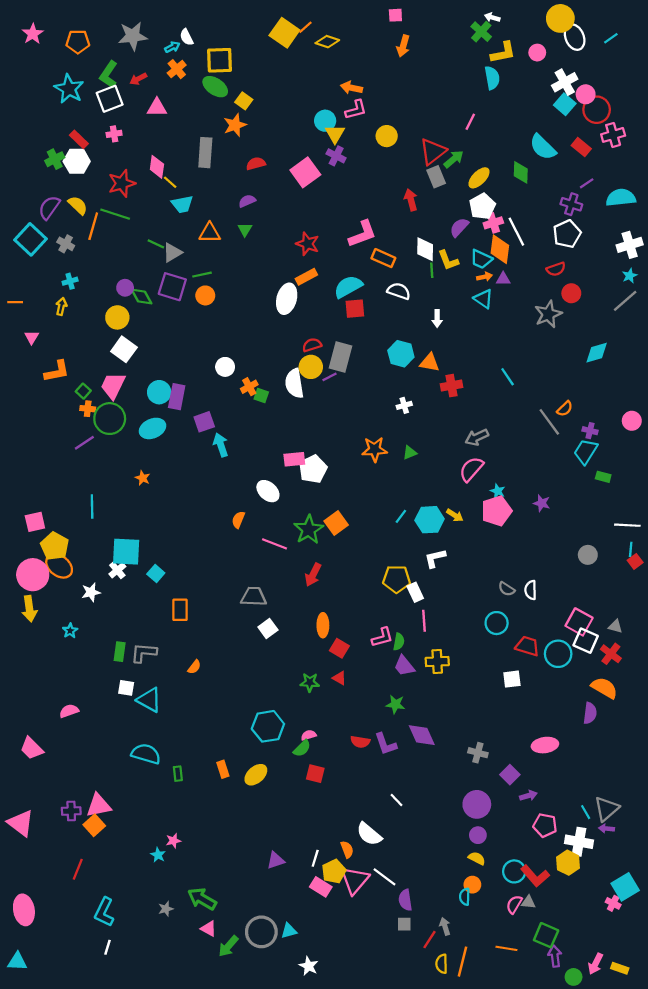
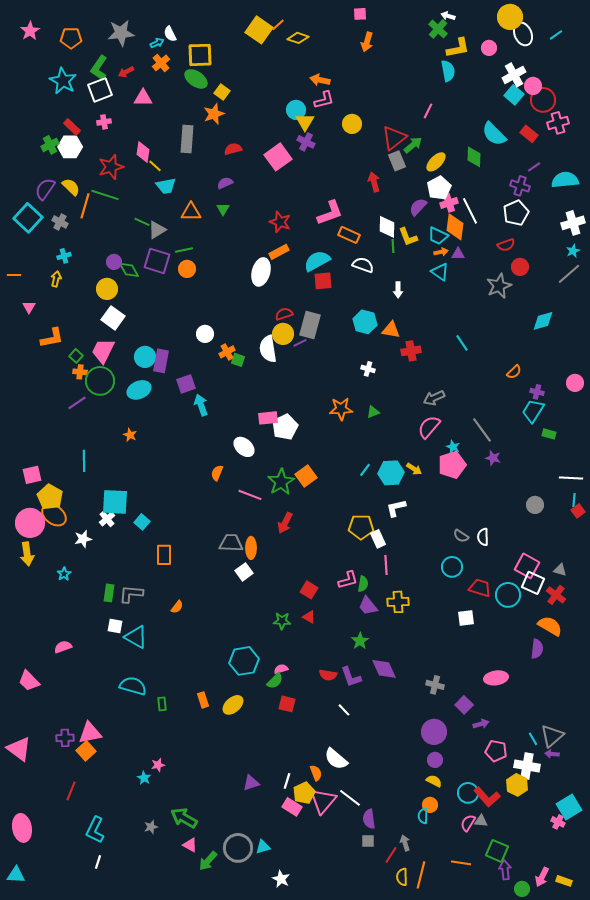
white cross: (404, 405) -> (368, 369), turned 32
gray line: (549, 422) -> (482, 430), moved
orange ellipse: (323, 625) -> (251, 548), moved
green star: (395, 704) -> (360, 641), turned 30
white line: (397, 800) -> (344, 710), moved

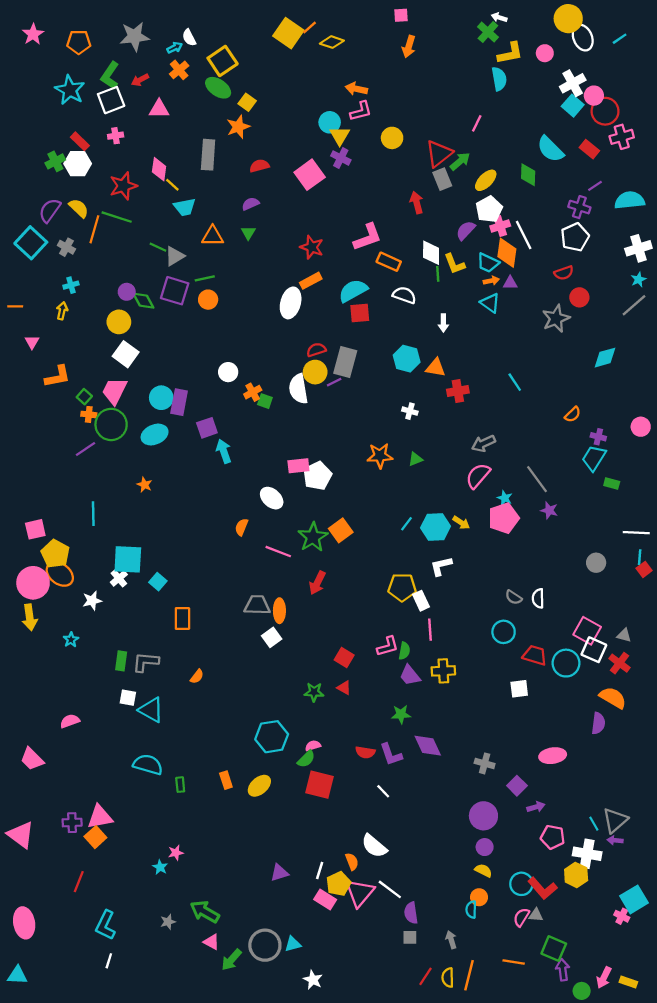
yellow square: (200, 55) -> (223, 61), turned -32
green star: (360, 641) -> (401, 714), turned 30
red square: (287, 704) -> (320, 785), size x1.5
red line: (391, 855) -> (426, 976), moved

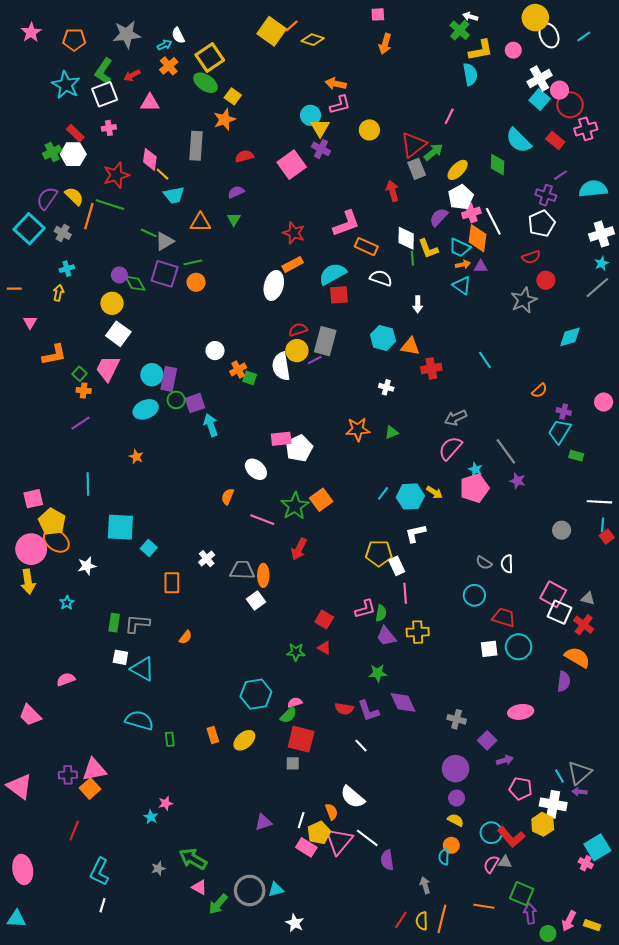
green circle: (111, 424) -> (176, 400), moved, size x0.6
white cross: (119, 578) -> (207, 559), moved
cyan circle: (566, 663) -> (519, 647), moved
gray square: (410, 937) -> (293, 763), moved

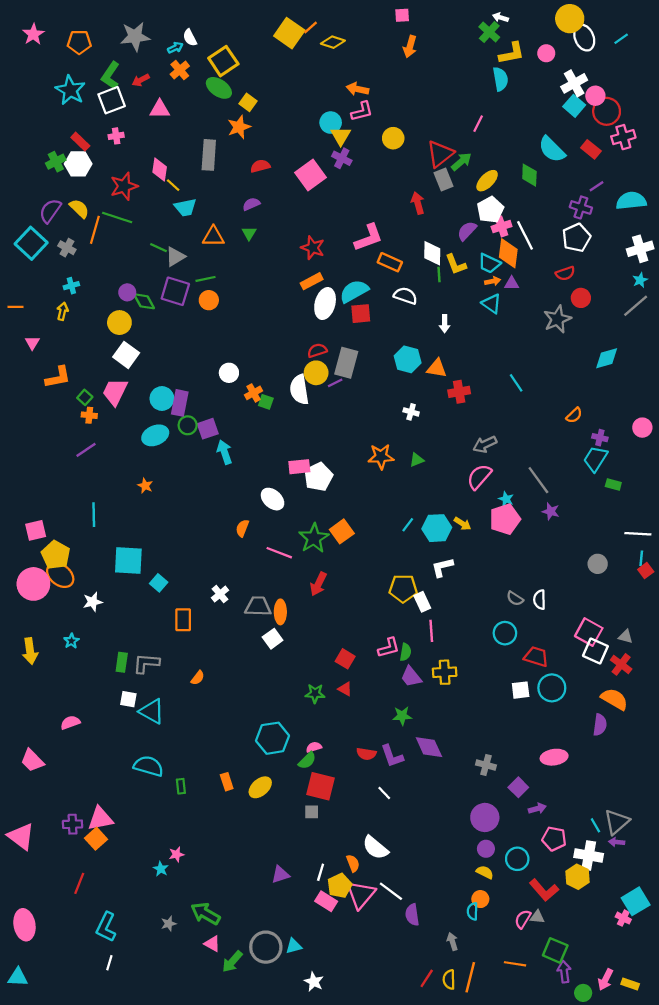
white ellipse: (274, 285) -> (325, 304), moved
yellow arrow: (28, 582) -> (30, 651), moved
cyan circle: (491, 833) -> (517, 859), moved

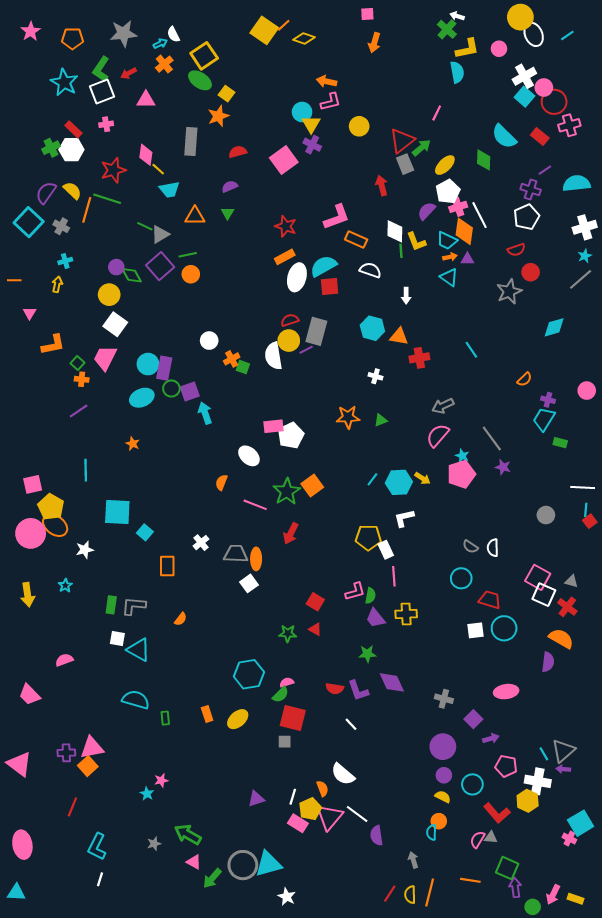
purple square: (175, 291) -> (160, 266), turned 32
cyan triangle: (294, 946) -> (268, 864), size x1.8

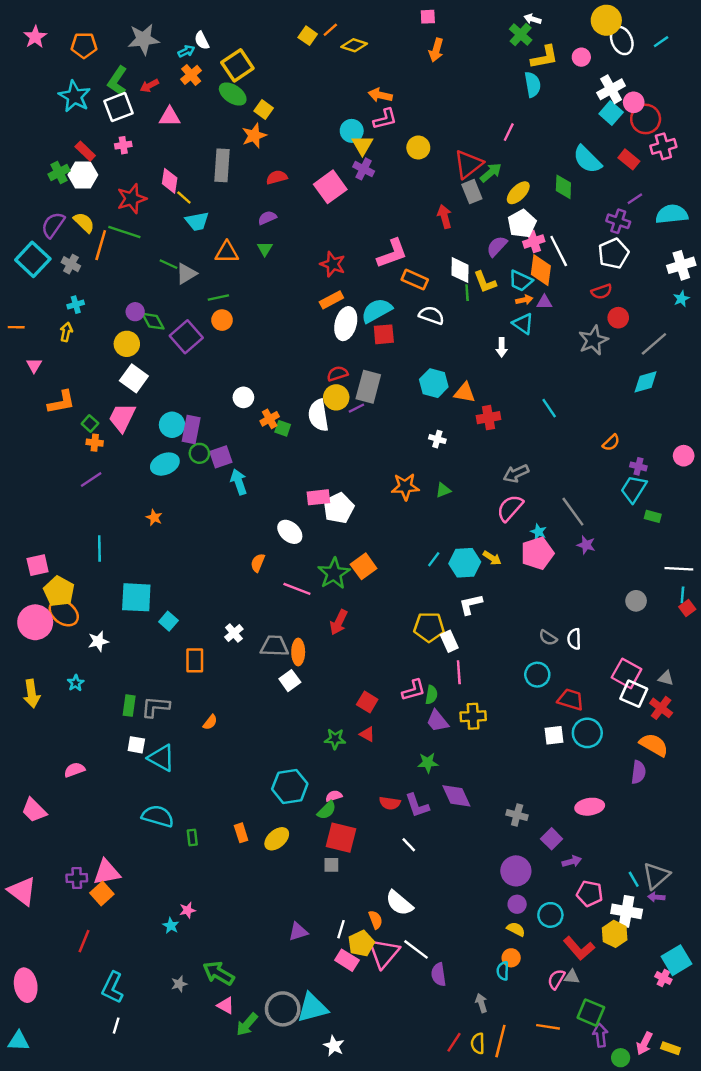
yellow square: (264, 30) -> (308, 36), size x0.6
purple square: (160, 266) -> (186, 337), moved
gray line: (581, 279) -> (654, 344), moved
white arrow: (406, 296) -> (502, 347), moved

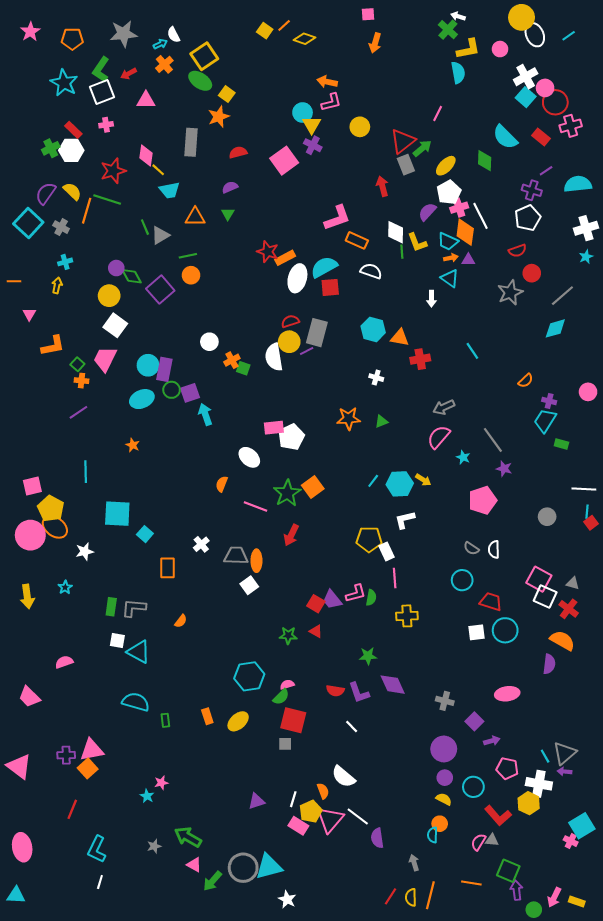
green line: (168, 264) -> (145, 227), turned 42
red star: (333, 264) -> (268, 252), moved
pink pentagon: (537, 553) -> (483, 500), moved
purple trapezoid: (437, 721) -> (332, 600), moved

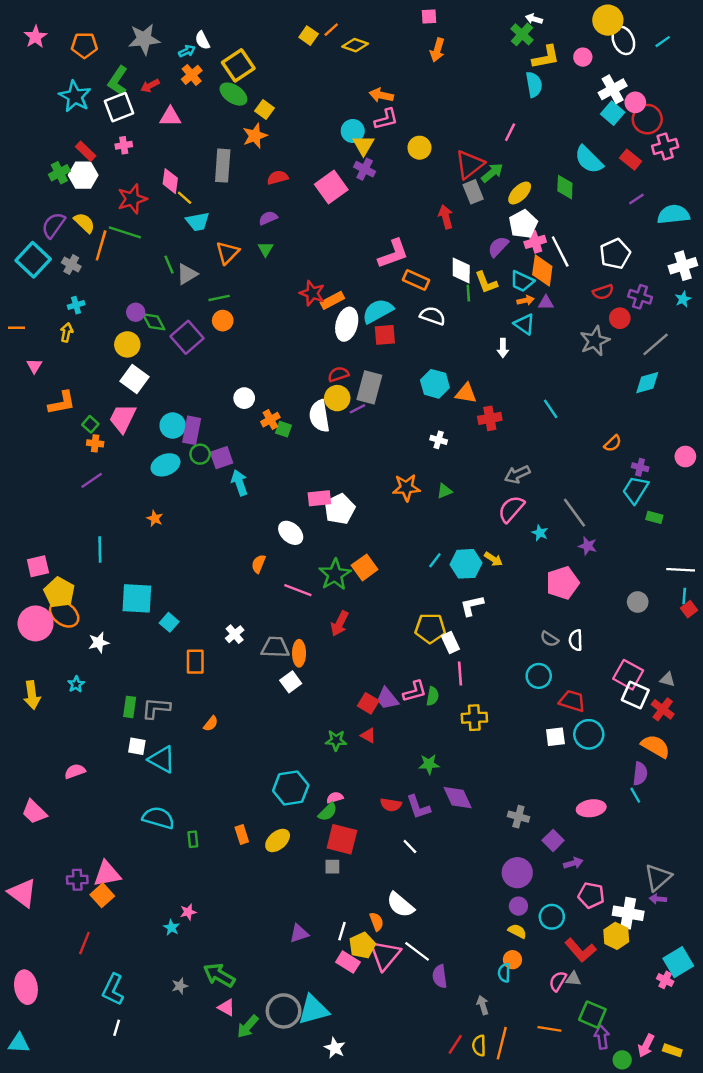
purple cross: (532, 190) -> (640, 297), moved
orange triangle: (195, 217) -> (227, 253), turned -45
cyan line: (545, 756) -> (635, 795), moved

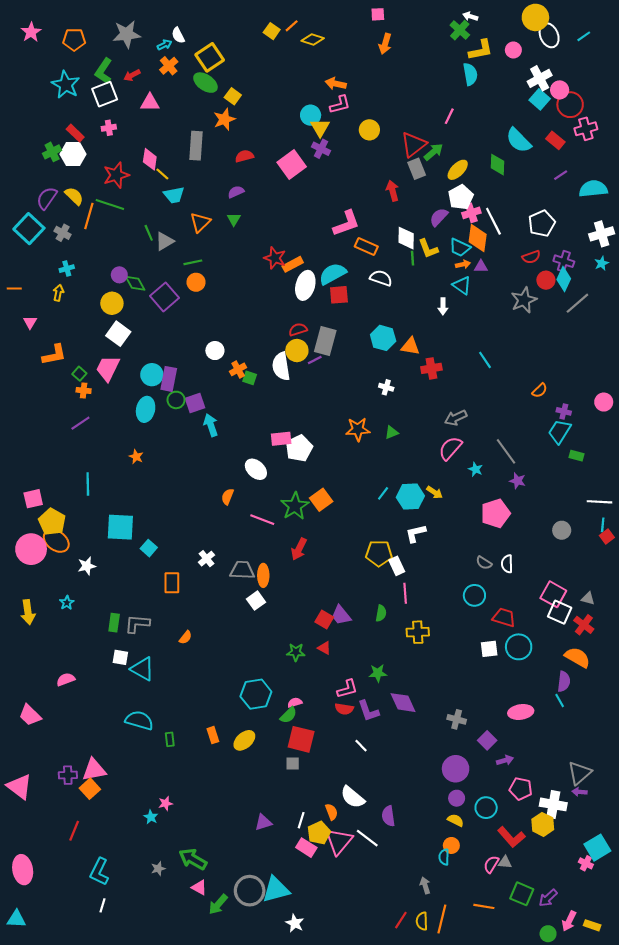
cyan diamond: (647, 383) -> (564, 279), moved, turned -50
cyan ellipse: (165, 465) -> (146, 409), turned -55
pink L-shape: (415, 691) -> (347, 689), moved
purple semicircle: (440, 976) -> (388, 816), moved
purple arrow: (602, 1037) -> (548, 898), moved, turned -126

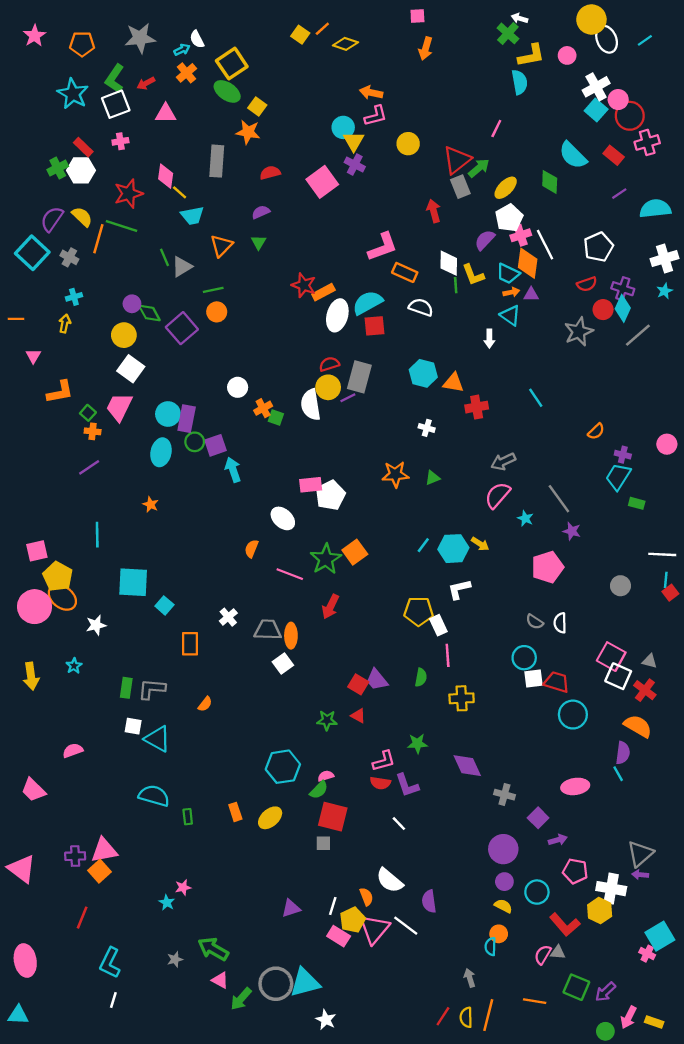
orange star: (224, 119) -> (248, 132), turned 30
white square: (489, 649) -> (533, 679), moved
purple diamond: (403, 703) -> (467, 766), moved

